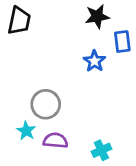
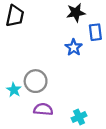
cyan star: (26, 131) -> (14, 90), moved

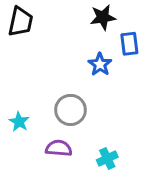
gray circle: (36, 81) -> (70, 110), moved

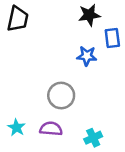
blue star: (100, 64) -> (87, 56), turned -30
cyan star: (19, 122) -> (16, 127), moved

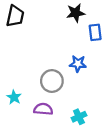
blue star: (87, 56) -> (78, 64), moved
cyan star: (16, 127) -> (14, 97), moved

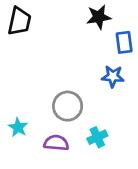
blue star: (78, 64) -> (113, 76), moved
cyan cross: (79, 117) -> (97, 137), moved

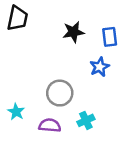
black star: (99, 17) -> (73, 32), moved
blue star: (113, 76) -> (100, 67), turned -30

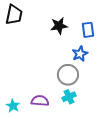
gray circle: (60, 93) -> (68, 75), moved
cyan star: (16, 112) -> (13, 106), moved

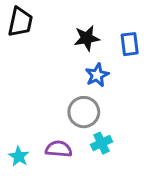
blue star: (80, 54) -> (97, 75), moved
gray circle: (68, 75) -> (84, 112), moved

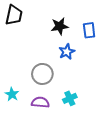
gray circle: (84, 112) -> (42, 74), moved
cyan star: (19, 156) -> (12, 94), moved

